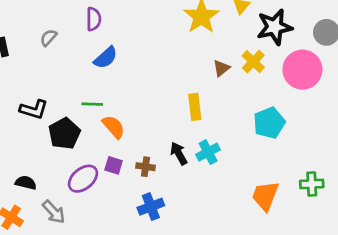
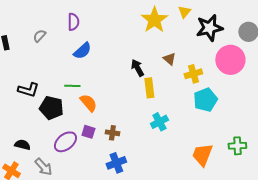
yellow cross: (253, 62) -> (193, 74), moved, turned 30
brown triangle: (221, 68) -> (169, 59), turned -40
black pentagon: (64, 133) -> (51, 108), turned -30
black arrow: (179, 153) -> (137, 68), moved

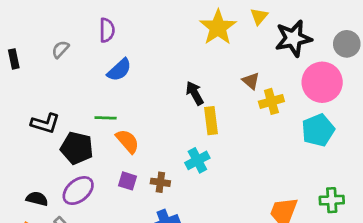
brown triangle: (169, 59) -> (251, 81), moved
cyan pentagon: (205, 100) -> (318, 130), moved
cyan cross: (159, 122) -> (197, 160), moved
purple ellipse: (65, 142) -> (78, 191), moved

